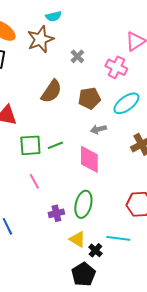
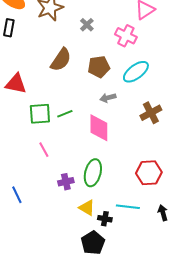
black cross: (95, 250) -> (105, 219), turned -32

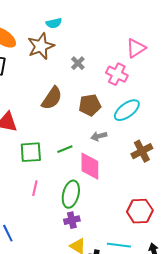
green line: (65, 114) -> (65, 149), moved
pink line: (44, 150) -> (35, 188), turned 42
green ellipse: (93, 173) -> (71, 194), moved
purple cross: (66, 182) -> (72, 220), moved

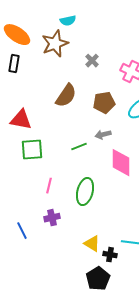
gray arrow: (99, 136) -> (103, 135), moved
green square: (31, 152) -> (32, 150), moved
pink diamond: (90, 166) -> (121, 163), moved
purple cross: (72, 220) -> (52, 218), moved

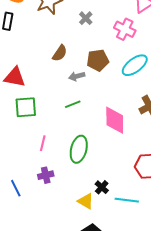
brown semicircle: (66, 96) -> (60, 53), size x0.7
gray arrow: (103, 135) -> (77, 76), moved
black cross: (110, 255) -> (102, 187), moved, turned 32

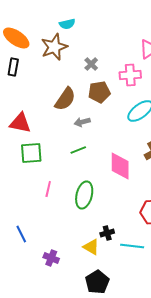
pink cross: (125, 29) -> (130, 75), turned -30
brown semicircle: (60, 53) -> (65, 99), size x1.4
brown pentagon: (98, 60) -> (99, 92), moved
purple cross: (46, 175) -> (51, 258), moved, turned 35
black cross: (102, 187) -> (107, 233), turned 32

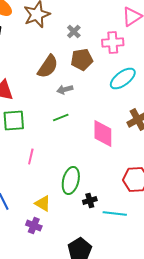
green ellipse: (84, 195) -> (71, 180), moved
yellow triangle: (91, 247) -> (43, 204), moved

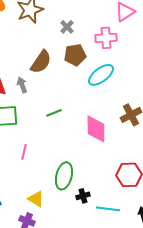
cyan ellipse: (123, 78) -> (101, 75), moved
gray arrow: (65, 90) -> (22, 85), moved, turned 84

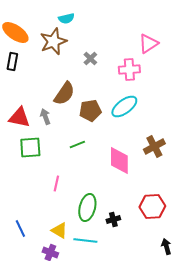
brown pentagon: (75, 55) -> (90, 110), moved
pink line: (24, 152) -> (56, 184), moved
black cross: (83, 196) -> (113, 220), moved
cyan line: (108, 209) -> (85, 240), moved

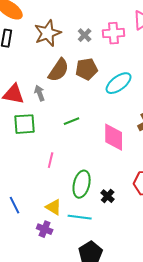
brown star: (53, 42) -> (48, 33), moved
pink cross: (129, 70) -> (114, 33), moved
brown pentagon: (90, 110) -> (87, 69), moved
black cross: (113, 220) -> (108, 196), turned -32

